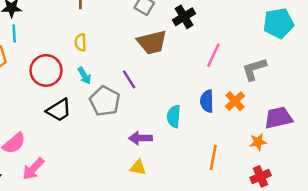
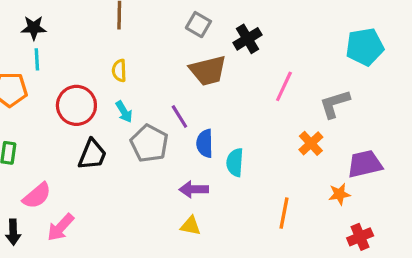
blue semicircle: (207, 101) -> (205, 143), moved
black trapezoid: (59, 110) -> (92, 154), turned -36
red cross: (261, 176) -> (360, 237), moved

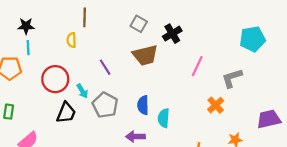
yellow semicircle: (119, 71) -> (72, 40), moved
cyan arrow: (124, 112) -> (82, 91), moved
purple line: (179, 116) -> (105, 67), moved
purple trapezoid: (365, 164) -> (269, 119), moved

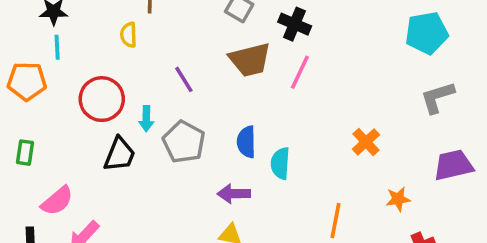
black cross: (172, 34) -> (295, 24), turned -36
pink line: (197, 66) -> (300, 72), moved
gray L-shape: (232, 78) -> (437, 97), moved
cyan arrow: (82, 91) -> (146, 119), turned 32

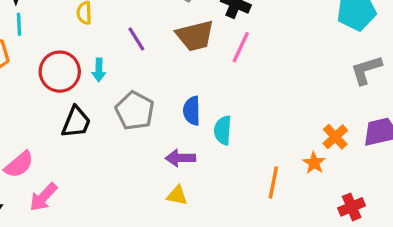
purple line: (184, 79) -> (136, 39), moved
cyan arrow: (146, 119) -> (99, 70), moved
orange cross: (366, 142) -> (335, 137), moved
orange star: (398, 199) -> (314, 163), moved, turned -30

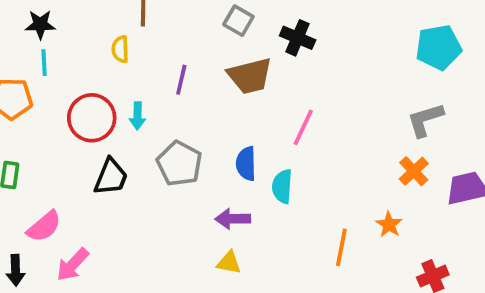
purple line: (136, 39) -> (181, 80), turned 45
pink line: (241, 47) -> (303, 127), moved
gray L-shape: (366, 70) -> (425, 120), moved
orange cross: (335, 137) -> (414, 171), moved

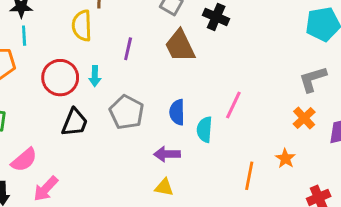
yellow semicircle: (120, 49) -> (82, 26), size x1.5
brown trapezoid: (250, 76) -> (180, 46), turned 78
pink line: (303, 127) -> (233, 105), moved

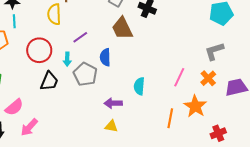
purple line: (128, 49) -> (80, 37), moved, turned 42
cyan arrow: (95, 76) -> (67, 59), moved
pink line: (233, 105) -> (179, 77), moved
blue semicircle: (177, 112) -> (105, 57), moved
orange star: (285, 158) -> (195, 106), size x1.6

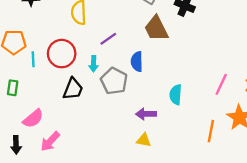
cyan line: (14, 21) -> (33, 59), moved

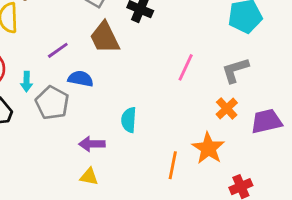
purple line: (108, 39) -> (58, 50), moved
blue semicircle: (137, 62) -> (81, 79), turned 102
pink line: (221, 84) -> (186, 67), moved

